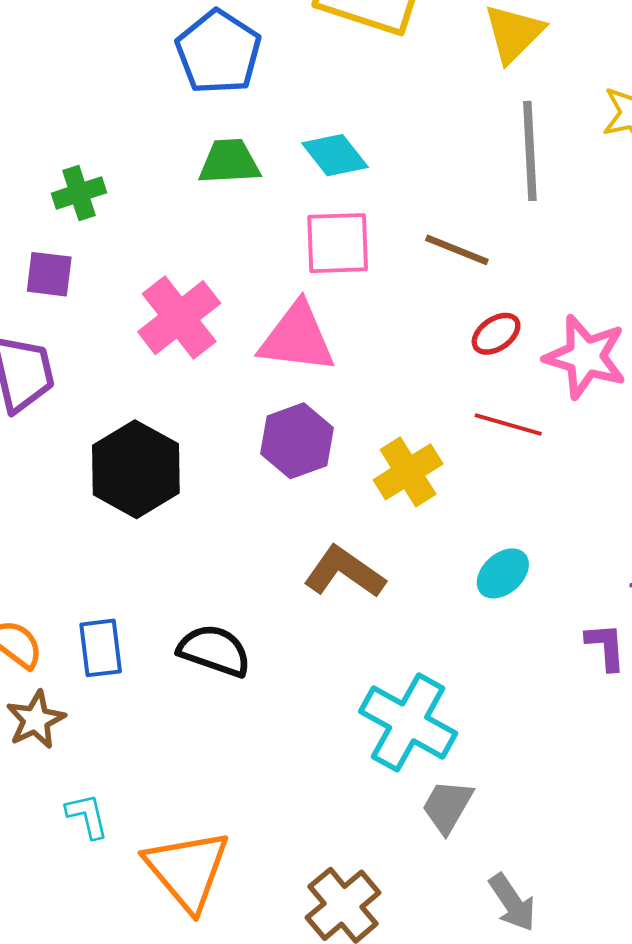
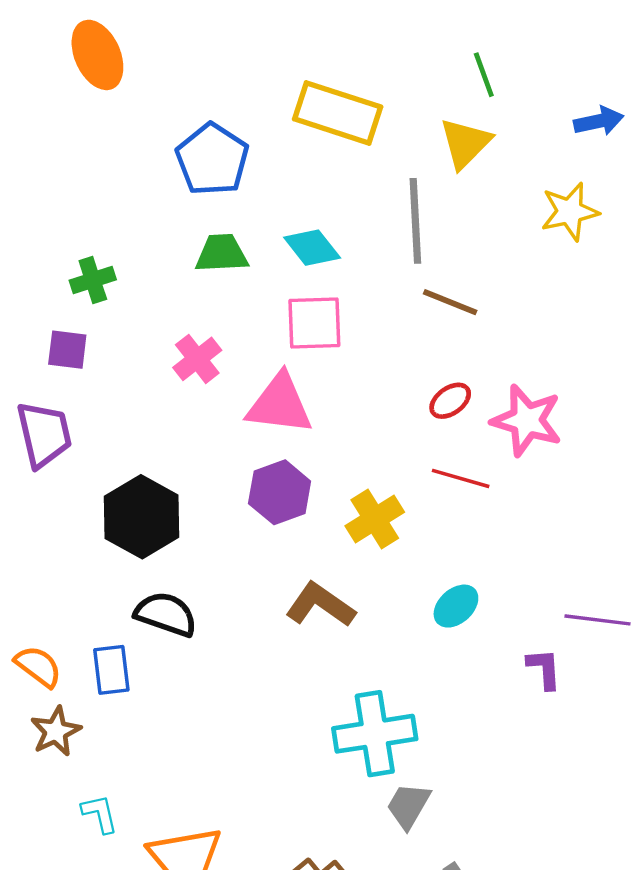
gray line: (530, 151) -> (415, 221), moved
brown line: (457, 250) -> (450, 302), moved
pink cross: (179, 318) -> (197, 359), moved, size x0.7
black semicircle: (214, 651) -> (166, 614), moved
cyan cross: (408, 722) -> (375, 734), turned -38

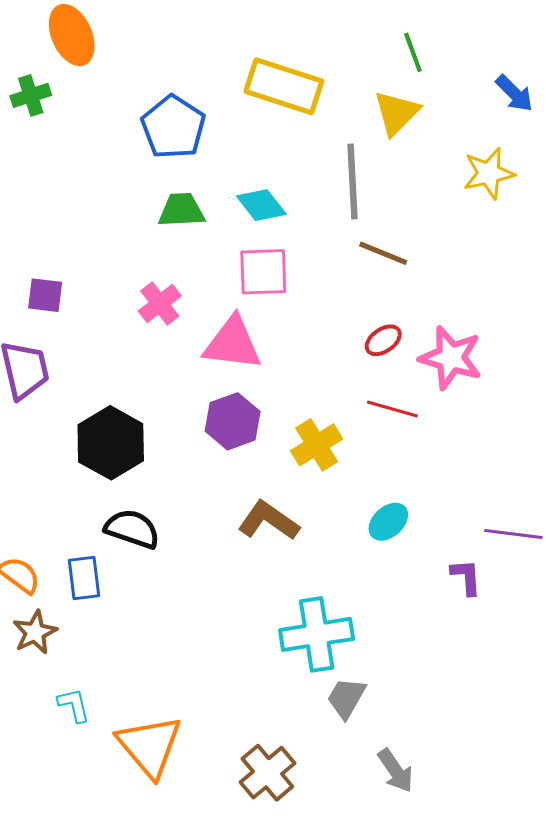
blue arrow: (599, 121) -> (514, 93), turned 57
green cross: (93, 280) -> (31, 95), moved

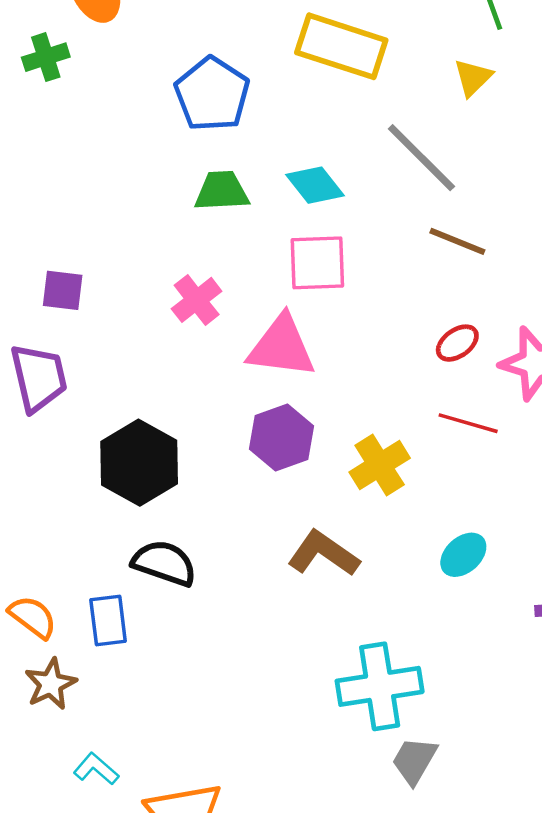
yellow triangle: (397, 113) -> (473, 77), size x0.7
gray line: (352, 182) -> (421, 158), turned -42
cyan L-shape: (74, 705) -> (96, 769), turned -36

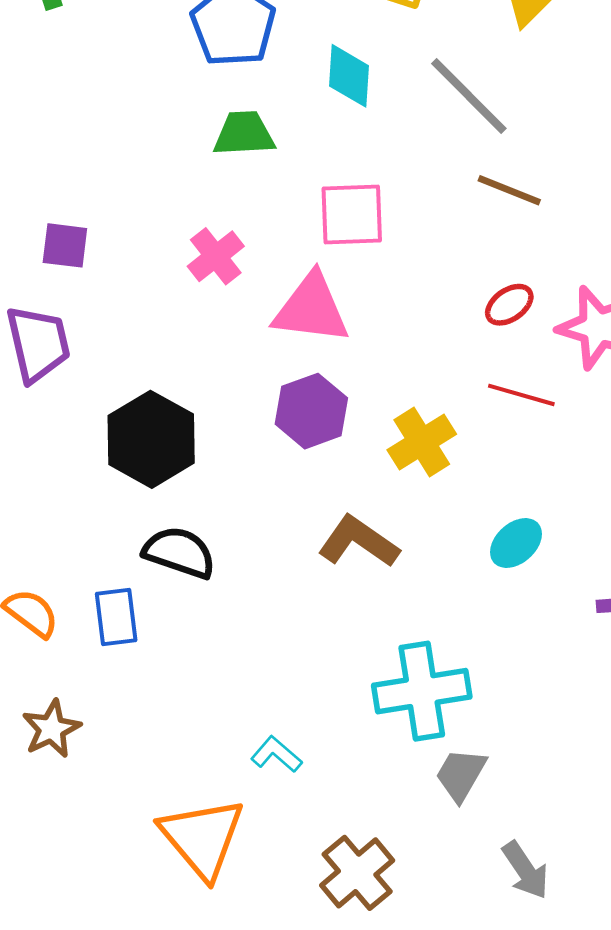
cyan diamond: (315, 185) -> (349, 76), moved, turned 42
brown star: (51, 684) -> (51, 729), moved
cyan L-shape: (96, 769) -> (276, 754), moved

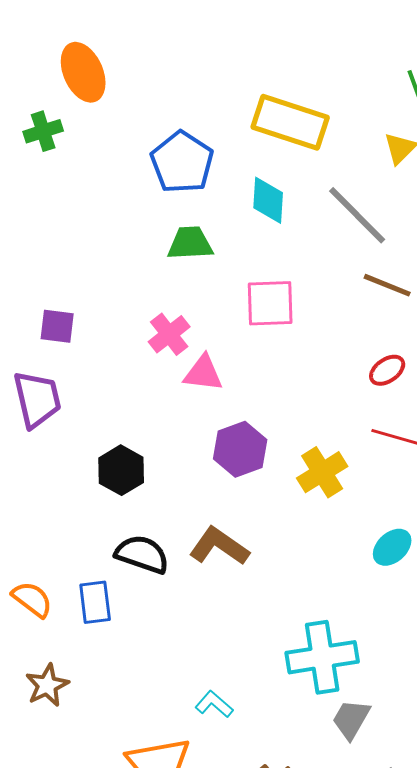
pink triangle: (311, 309) -> (203, 373), moved, size x0.7
black hexagon: (151, 439) -> (121, 470), size x0.7
brown L-shape: (358, 542) -> (219, 546), moved

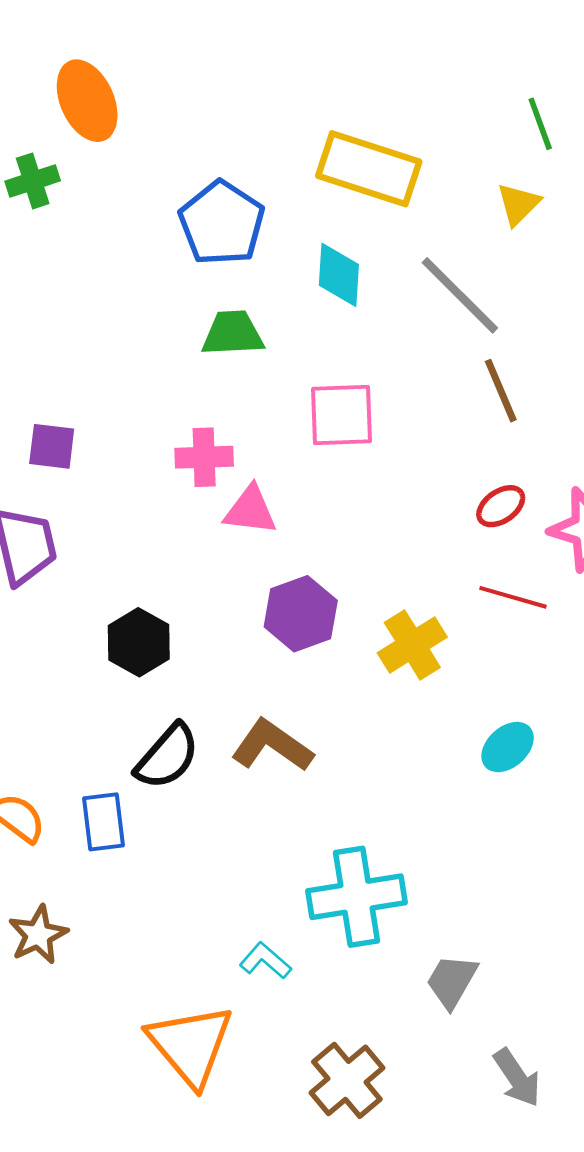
brown line: (387, 285) -> (501, 391), turned 45
pink cross: (169, 334) -> (204, 457), turned 36
black semicircle: (142, 554) -> (167, 757), turned 112
cyan cross: (322, 657) -> (357, 897), moved

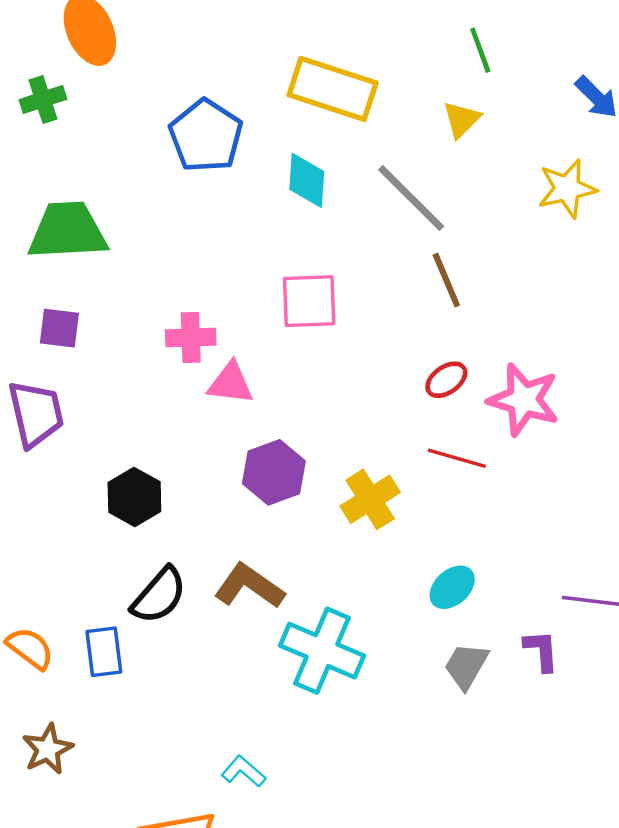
green trapezoid: (233, 333) -> (68, 231), moved, size x1.5
cyan cross: (357, 897) -> (322, 651), moved, turned 32
gray trapezoid: (452, 981) -> (466, 666), moved

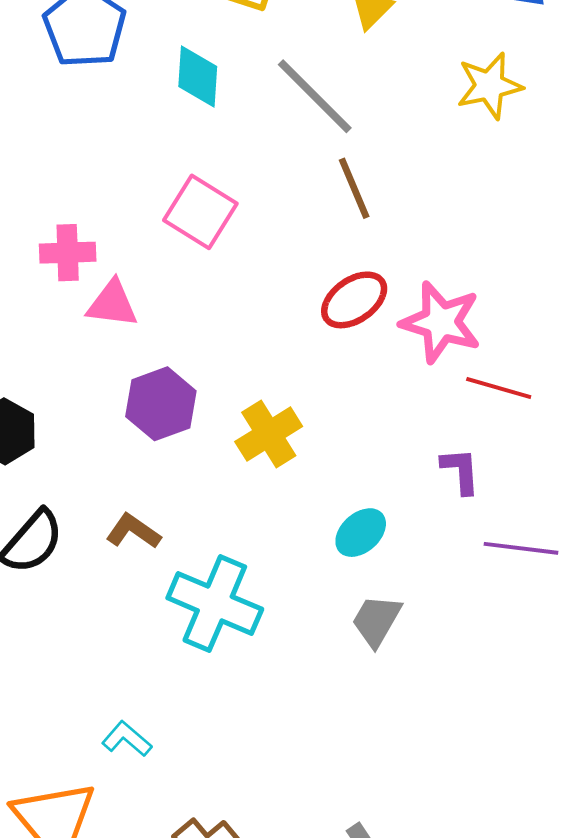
pink square: (309, 301) -> (200, 212), turned 34
red ellipse: (446, 380) -> (354, 300), size x1.4
red line: (457, 458) -> (499, 388), moved
brown L-shape: (249, 586) -> (133, 531), size x0.7
purple L-shape: (541, 651) -> (461, 471), moved

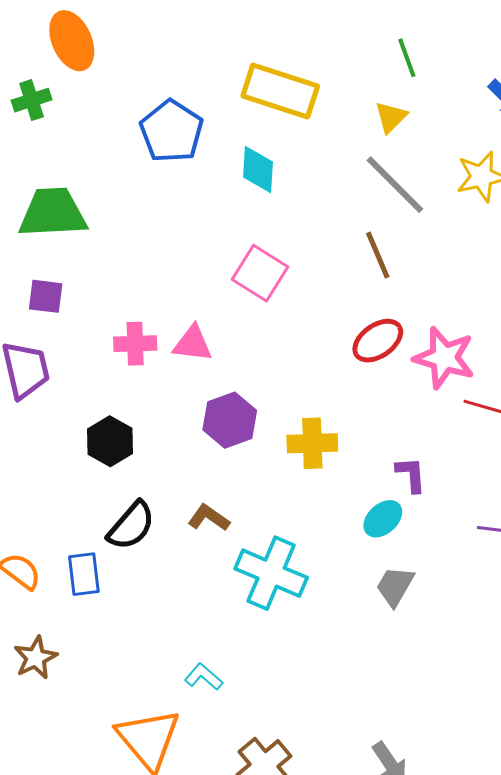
gray line: (315, 96) -> (395, 185), moved
pink cross: (68, 253) -> (135, 344), moved
yellow cross: (269, 434) -> (312, 443), turned 30
purple L-shape: (461, 471) -> (411, 474), moved

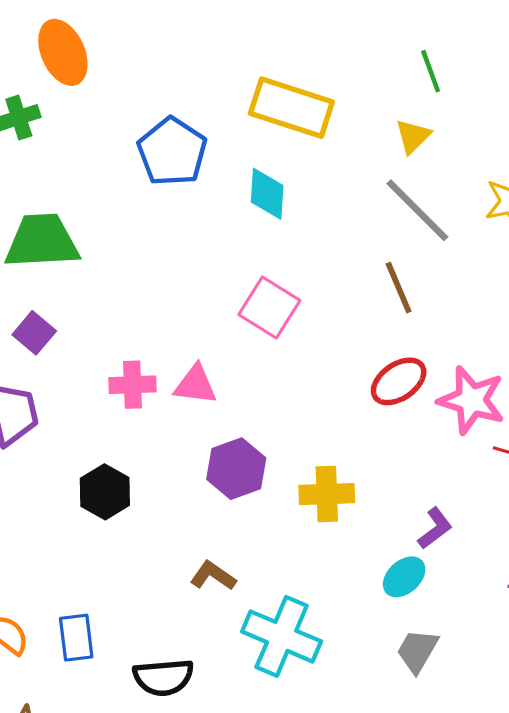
purple square: (46, 296) -> (34, 333), turned 33
purple L-shape: (411, 474) -> (435, 528), turned 57
black semicircle: (131, 526) -> (163, 677), moved, turned 44

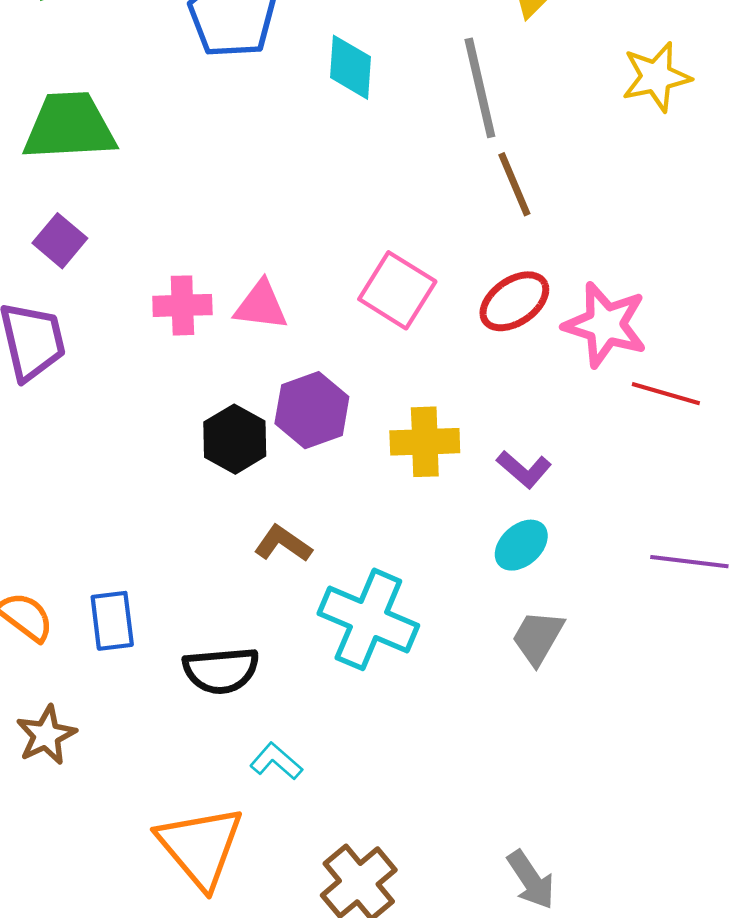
gray line: (417, 210) -> (480, 88), moved, turned 32
pink square: (269, 307) -> (397, 290), moved
black hexagon: (105, 492) -> (235, 439), moved
purple L-shape: (435, 528) -> (524, 469), moved, turned 78

